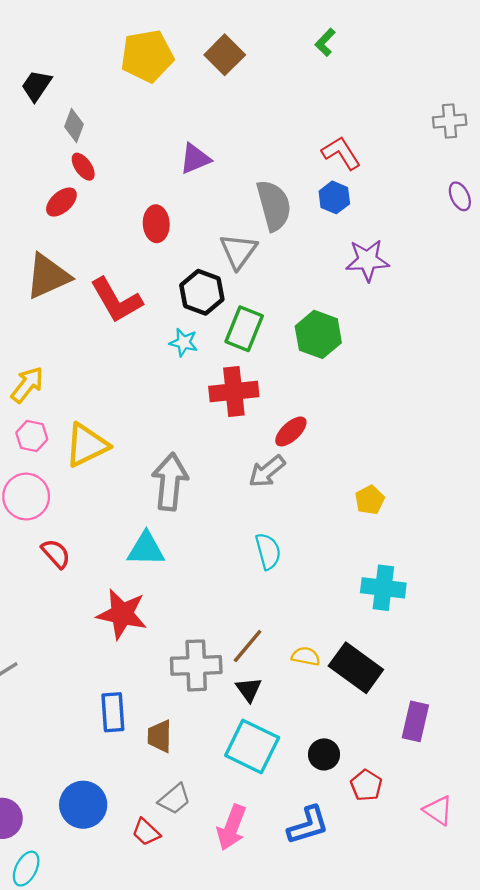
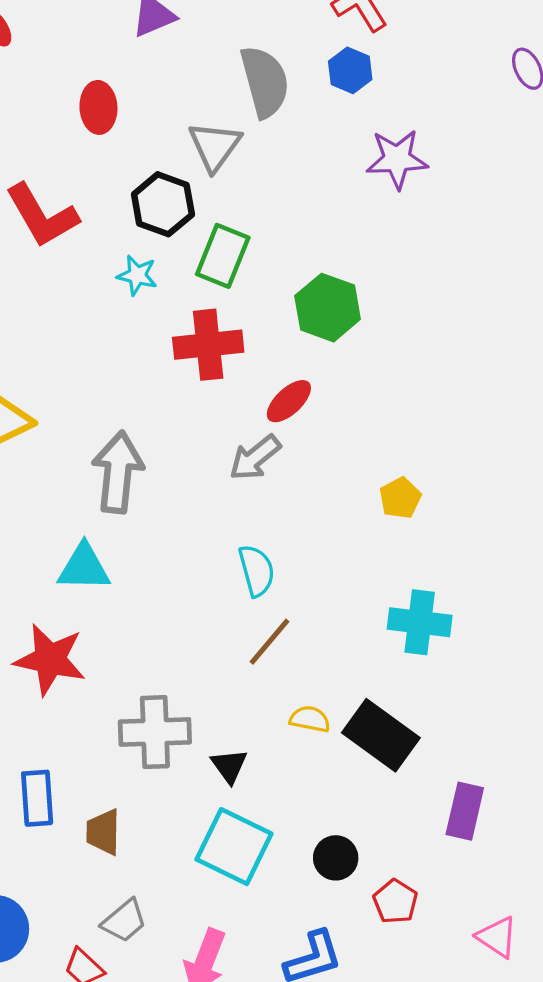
green hexagon: (318, 334) -> (328, 308), moved
brown line: (248, 646) -> (269, 642), moved

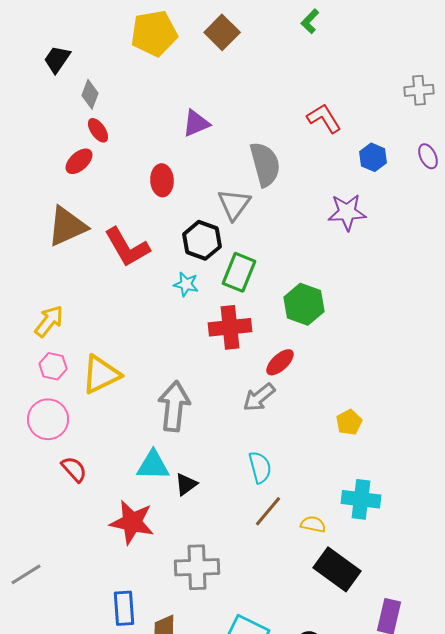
blue hexagon: (350, 70) -> (373, 157), moved
yellow semicircle: (310, 719) -> (313, 524), moved
black triangle: (229, 766) -> (186, 484), moved, turned 30

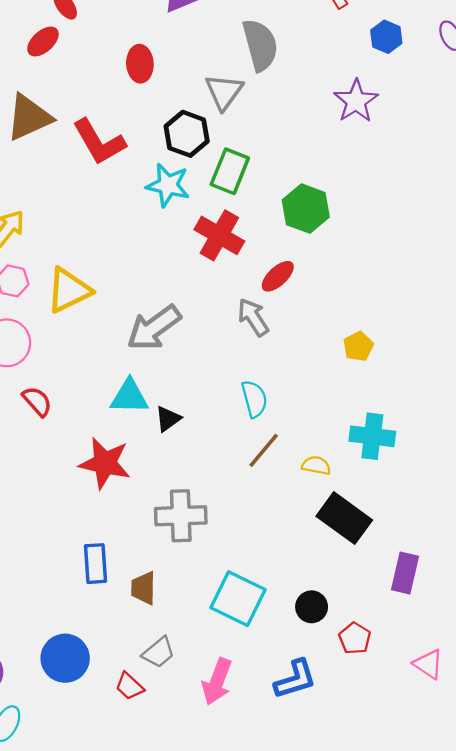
purple star: (347, 212) -> (356, 101), turned -30
cyan star: (186, 284) -> (168, 185), size x1.5
red cross: (230, 327) -> (219, 235), turned 36
gray arrow: (259, 397) -> (253, 317), turned 96
gray arrow: (174, 406) -> (154, 328), turned -132

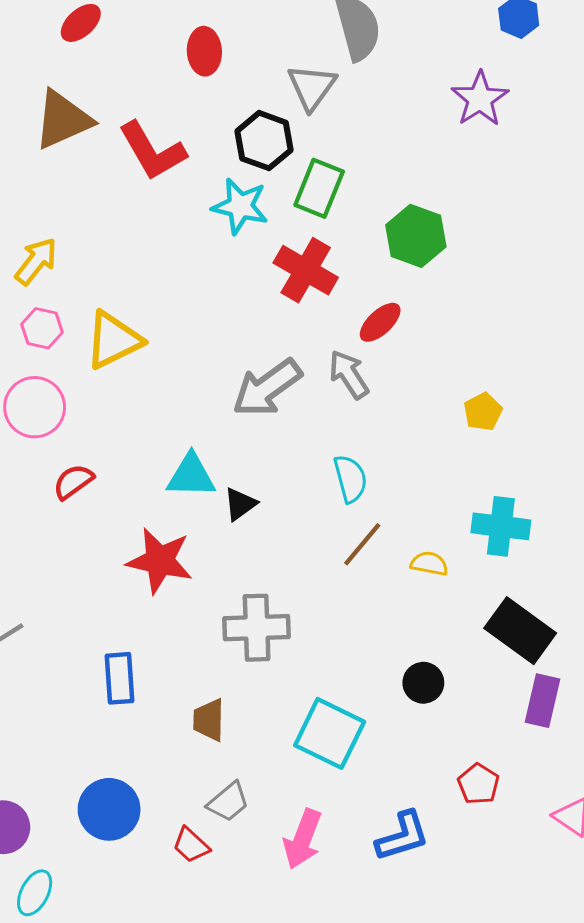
gray arrow: (154, 328) -> (267, 388), moved
red semicircle: (37, 401) -> (73, 482), turned -84
black rectangle: (344, 518) -> (520, 631), moved
blue rectangle: (96, 564) -> (119, 678), moved
black circle: (312, 607) -> (423, 683), moved

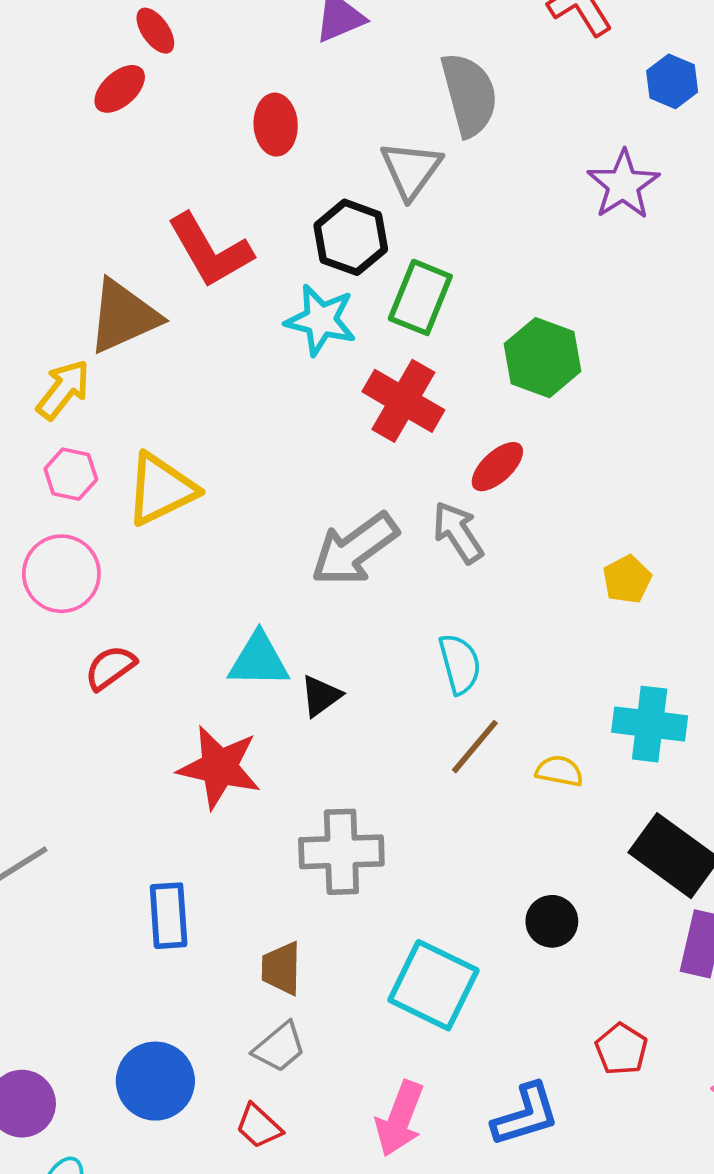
brown triangle: (63, 120) -> (123, 316), moved
gray trapezoid: (228, 802) -> (279, 1047), moved

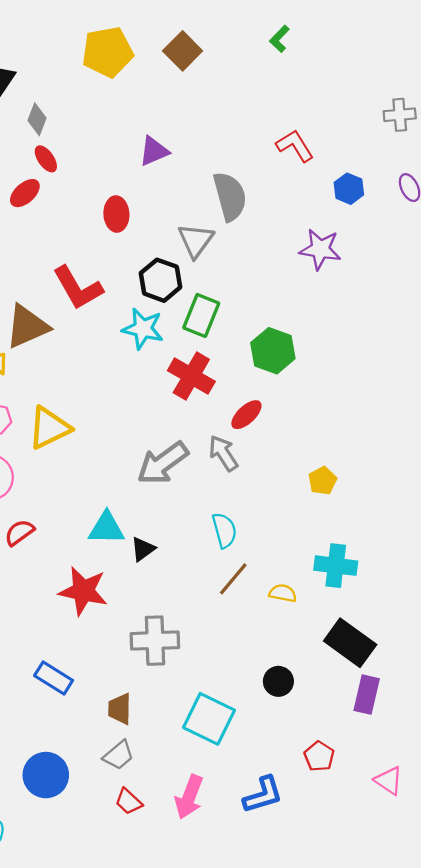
purple star: (623, 185) -> (320, 249), turned -30
blue rectangle: (169, 916) -> (54, 678), turned -54
red trapezoid: (259, 1126) -> (129, 801), moved

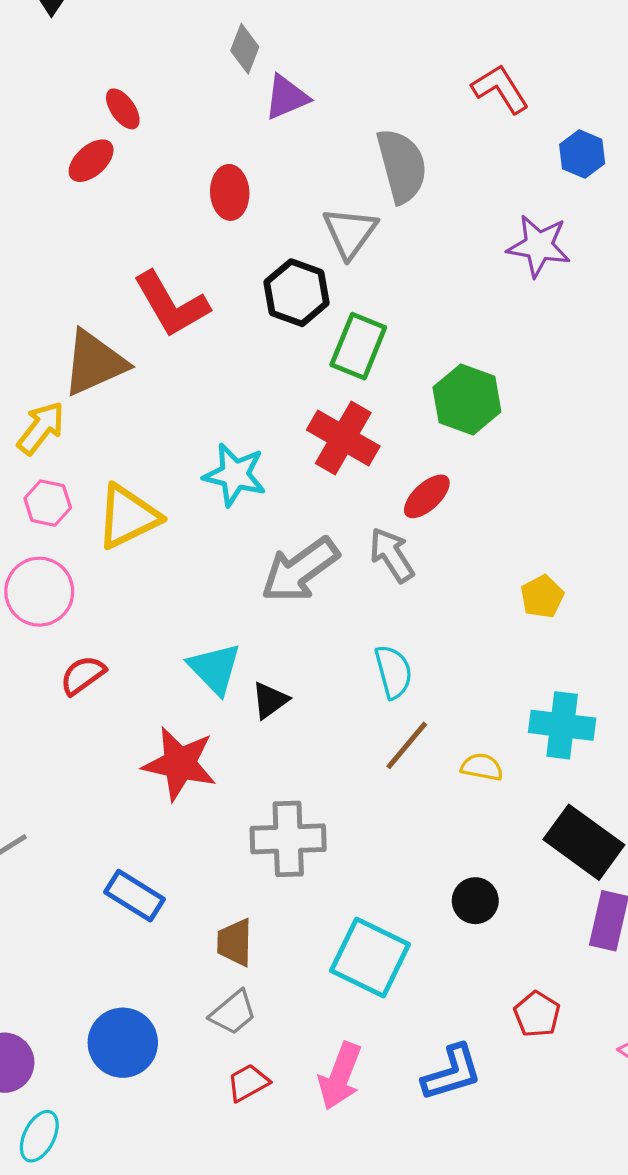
gray diamond: (37, 119) -> (245, 49), moved
cyan star: (143, 329) -> (235, 475), moved
cyan triangle: (106, 528) -> (215, 668), turned 45
red trapezoid: (129, 801) -> (248, 1083), turned 108

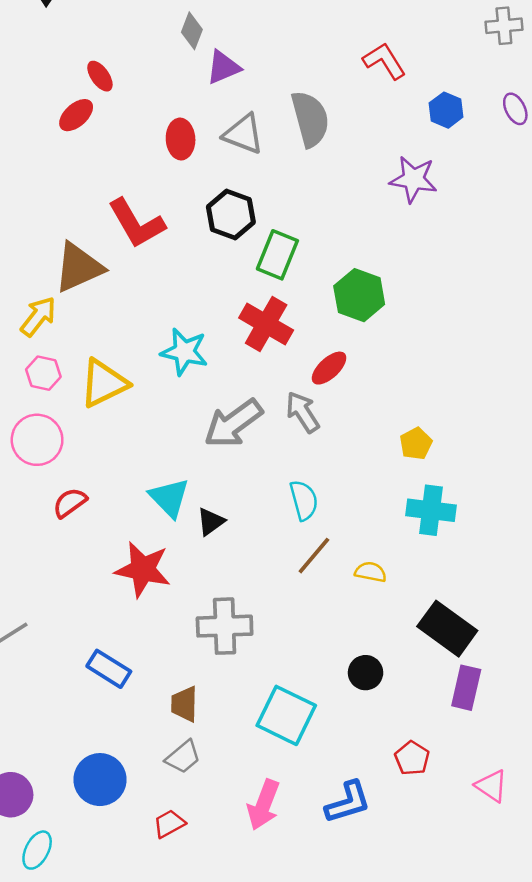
gray triangle: (350, 233) -> (243, 134), moved, turned -45
cyan cross: (562, 725) -> (431, 510), moved
red trapezoid: (248, 1083) -> (169, 824), moved

